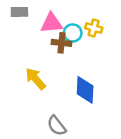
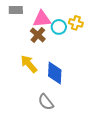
brown cross: (62, 43) -> (38, 35), moved, turned 35
blue diamond: (85, 90) -> (55, 73), moved

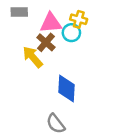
yellow cross: (76, 23) -> (79, 19), moved
yellow arrow: (29, 64) -> (33, 57), moved

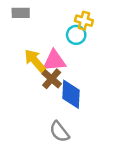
pink triangle: (51, 23) -> (54, 61), moved
brown cross: (46, 42) -> (52, 79), moved

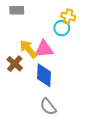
brown cross: (52, 79) -> (15, 64), moved
blue diamond: (71, 94) -> (44, 75), moved

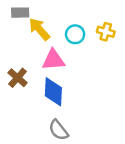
yellow cross: (68, 17) -> (106, 32), moved
yellow arrow: (28, 49) -> (39, 29), moved

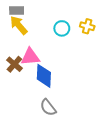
yellow arrow: (39, 29) -> (19, 25), moved
pink triangle: (53, 60) -> (30, 57), moved

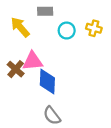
gray rectangle: (17, 10) -> (45, 11), moved

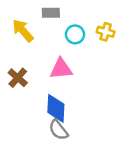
pink triangle: (33, 61) -> (61, 69), moved
blue diamond: (47, 82) -> (56, 108), moved

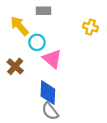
cyan circle: (75, 34) -> (37, 42), moved
pink triangle: (61, 69) -> (52, 59), turned 45

